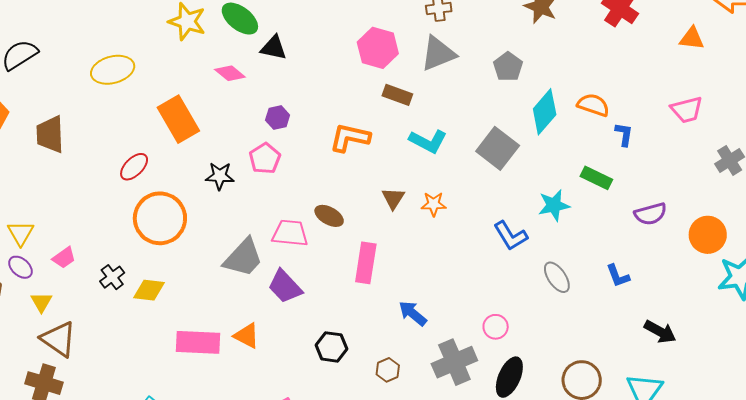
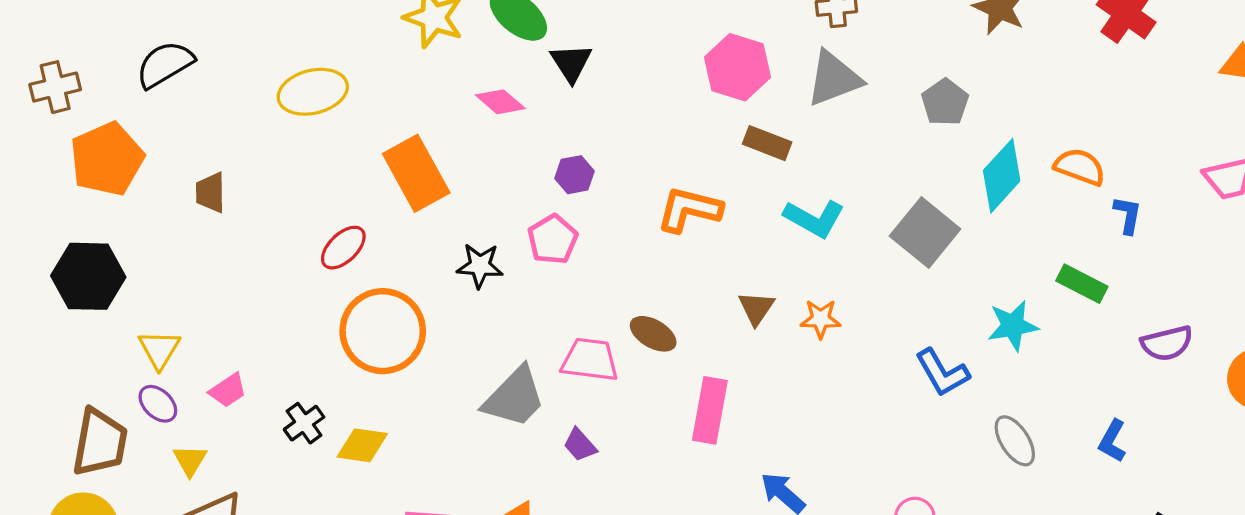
black triangle: (274, 48) -> (571, 63), turned 44
brown trapezoid: (50, 134) -> (210, 193), size x0.7
blue L-shape: (618, 276) -> (1112, 441), turned 48
purple trapezoid: (285, 286) -> (580, 445), size x0.6

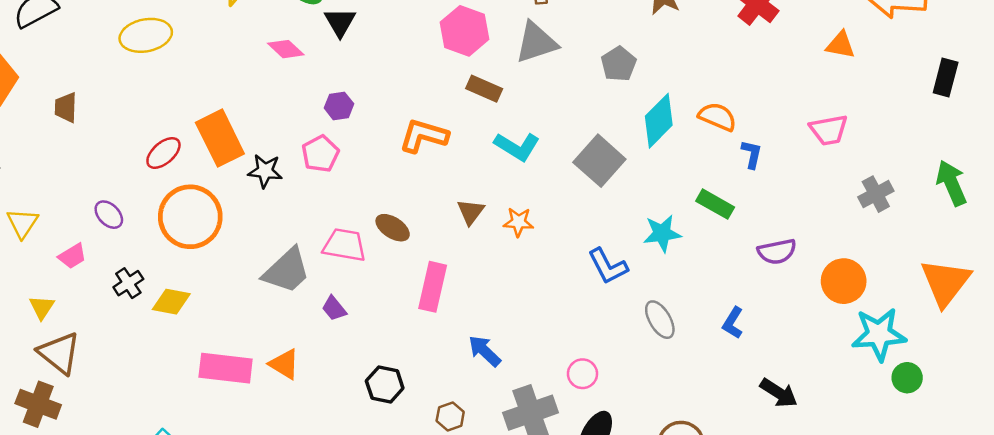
orange rectangle: (416, 173) -> (220, 138), moved
purple ellipse: (158, 404) -> (109, 215), moved

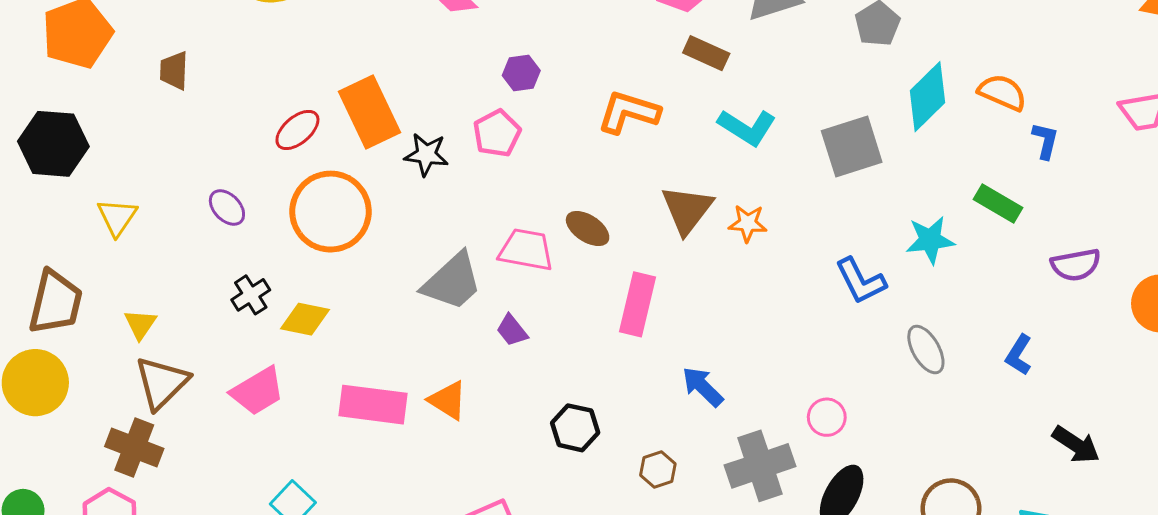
gray square: (599, 161) -> (852, 147), turned 30
brown triangle: (471, 212) -> (687, 210), size x1.5
pink trapezoid: (72, 256) -> (258, 391), moved, size x1.5
brown triangle: (59, 353) -> (162, 383), turned 36

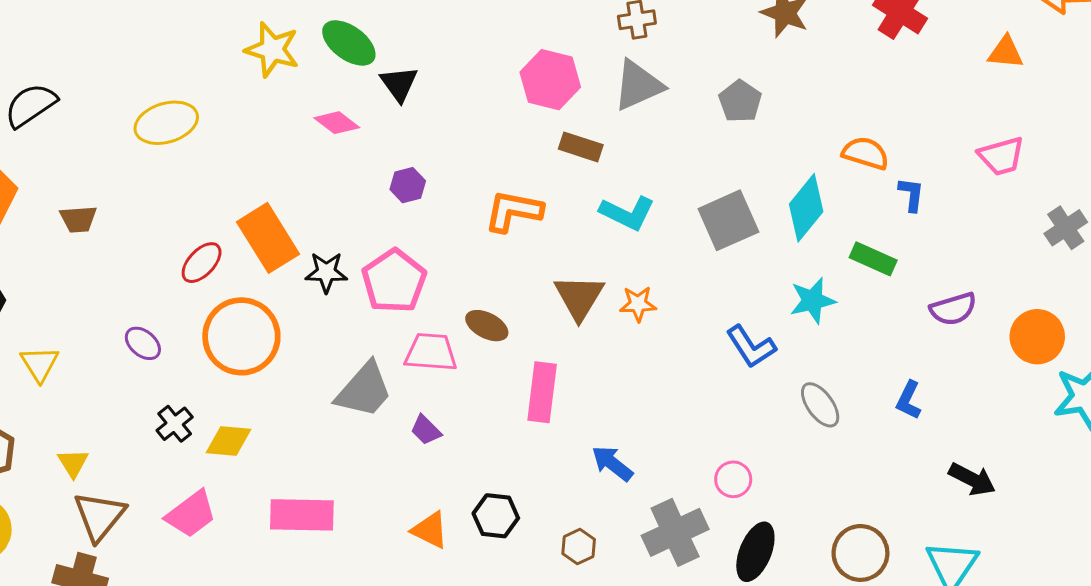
brown trapezoid: (174, 71) -> (78, 219), turned -90
cyan diamond: (928, 97) -> (806, 208), moved
pink pentagon: (497, 133) -> (394, 281), moved, size x1.4
orange triangle: (448, 400) -> (430, 530), moved

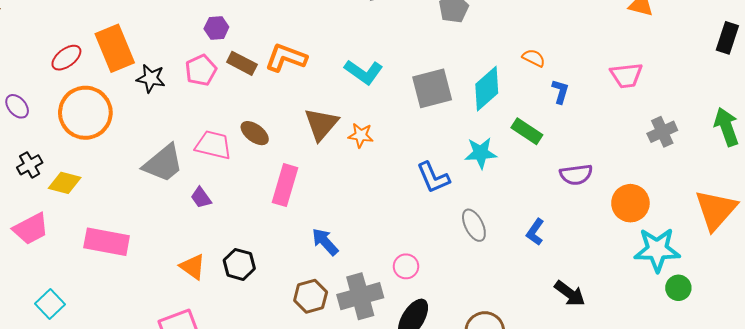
brown rectangle: (581, 147) -> (242, 63), moved
orange semicircle: (866, 153) -> (534, 58), size x0.7
pink pentagon: (394, 281) -> (201, 70), moved, size x0.7
brown hexagon: (579, 547) -> (311, 296), moved, size x1.4

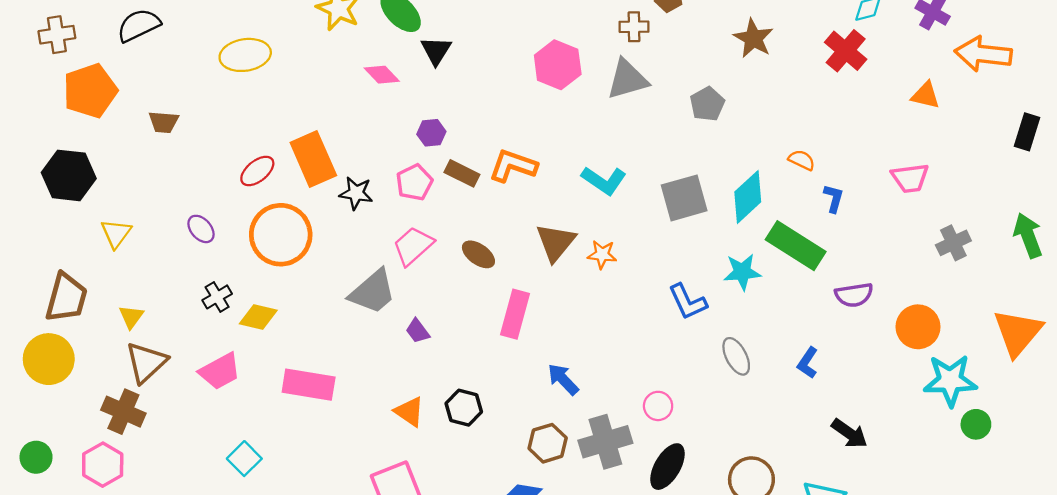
green rectangle: (527, 131) -> (796, 246), size x1.6
pink trapezoid: (213, 145) -> (413, 246), moved, turned -54

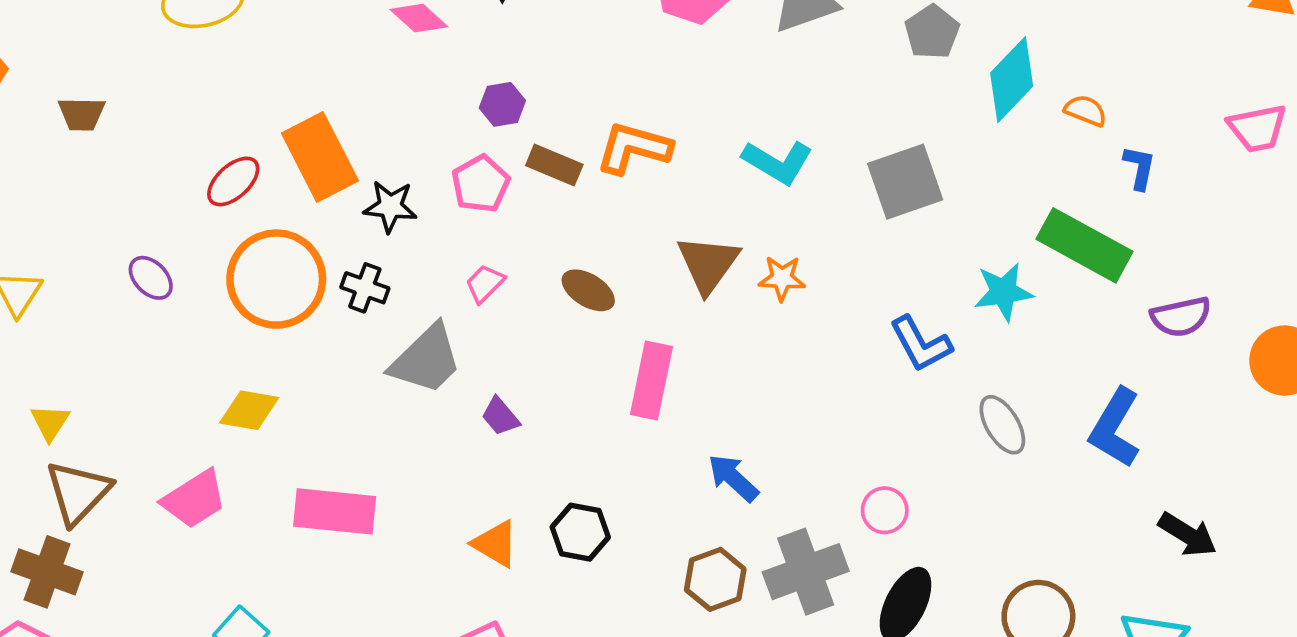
cyan diamond: (748, 197) -> (1012, 80), moved
pink trapezoid: (413, 246) -> (485, 283), size x0.6
black cross: (217, 297) -> (365, 288), moved, turned -36
blue L-shape: (808, 363) -> (1115, 428), size x1.6

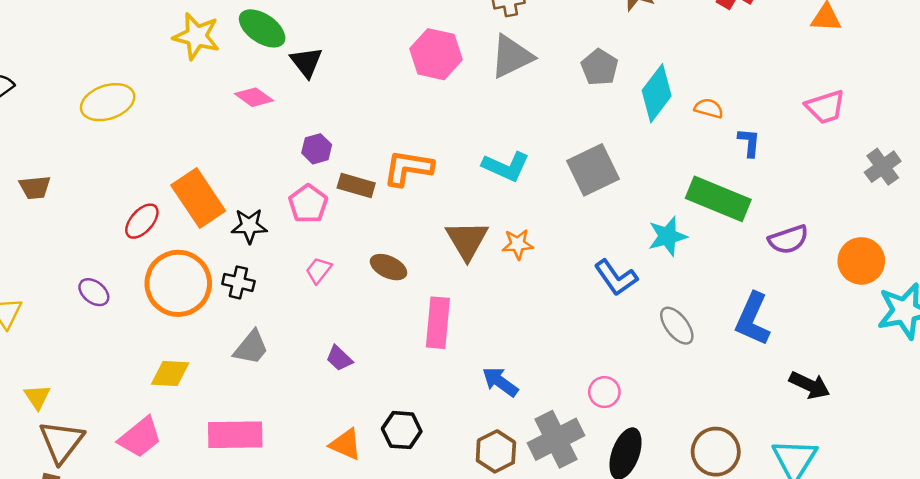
gray trapezoid: (426, 359) -> (251, 347), moved, size x0.7

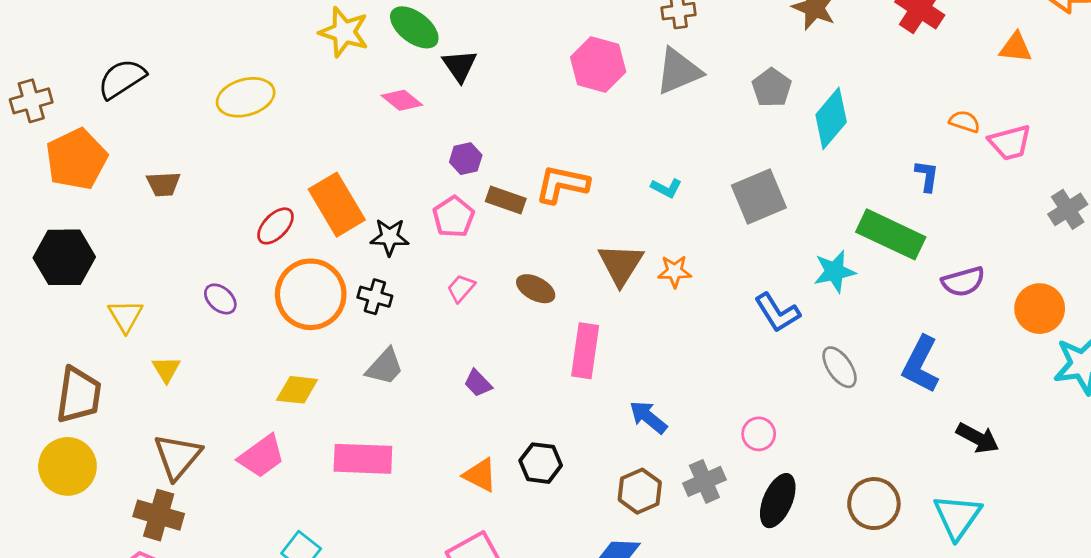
orange semicircle: (709, 108) -> (965, 122), moved
cyan L-shape: (506, 166) -> (666, 188), size x0.6
yellow triangle: (37, 397) -> (166, 369), moved
gray cross: (556, 439) -> (704, 481), size x0.7

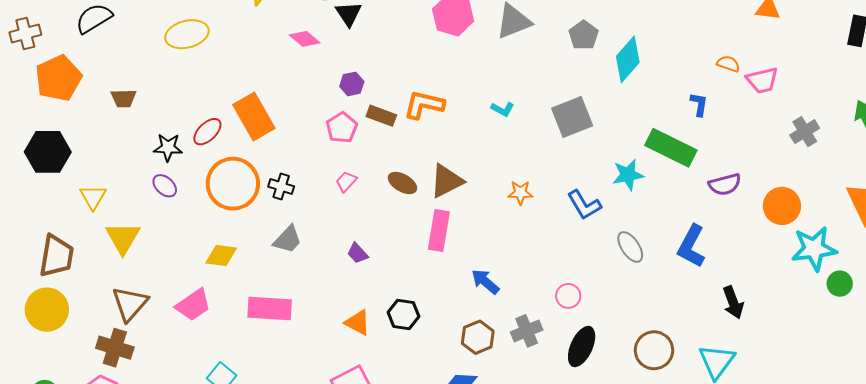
black star: (390, 237) -> (168, 147), moved
brown triangle: (621, 264) -> (447, 181), moved, turned 30
orange star: (675, 271) -> (520, 193), moved
yellow triangle: (166, 369) -> (123, 238), size x1.6
black arrow: (978, 438) -> (733, 302), turned 40

